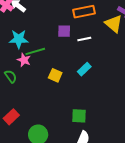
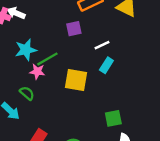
white line: (84, 39) -> (102, 45), moved
yellow square: (55, 75) -> (76, 80), size x1.5

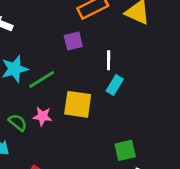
white line: (102, 45) -> (109, 60), turned -63
pink star: (37, 71) -> (42, 116), moved

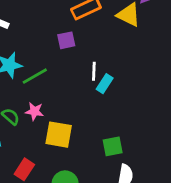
white line: (109, 60) -> (94, 71), moved
yellow square: (78, 104) -> (59, 135), moved

